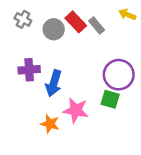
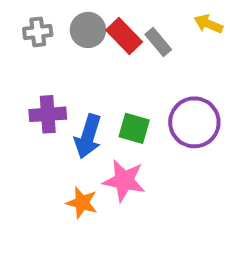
gray cross: (23, 19) -> (38, 32), turned -35
gray circle: (54, 29) -> (88, 30), moved
green square: (110, 99) -> (134, 128), moved

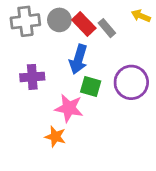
gray cross: (38, 32) -> (25, 21), size x1.5
blue arrow: (88, 136) -> (78, 59), moved
pink star: (124, 181) -> (69, 108), moved

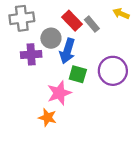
gray circle: (59, 20) -> (51, 38), moved
purple cross: (32, 77) -> (31, 54), moved
pink star: (69, 108) -> (59, 93), turned -30

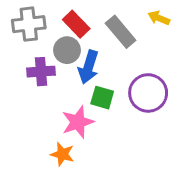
red rectangle: (72, 21) -> (76, 24), moved
gray rectangle: (92, 24) -> (121, 32), size x1.5

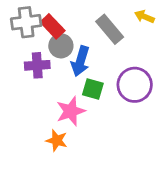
red rectangle: (76, 24) -> (53, 26), moved

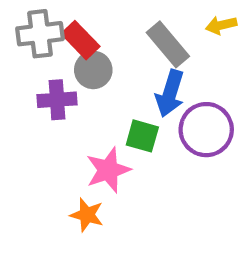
yellow arrow: (144, 17) -> (221, 25), turned -36
blue arrow: (80, 61) -> (170, 93), moved

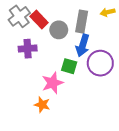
gray cross: (40, 34) -> (19, 16), turned -30
gray rectangle: (168, 44) -> (82, 22), turned 50
gray circle: (93, 70) -> (59, 30), moved

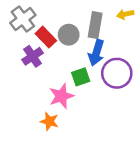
red rectangle: (39, 19) -> (46, 37), moved
purple cross: (28, 49) -> (33, 56), turned -30
green square: (69, 66) -> (81, 77), turned -35

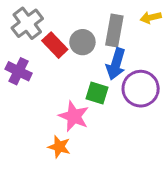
purple cross: (33, 56) -> (19, 71), moved, turned -30
green square: (81, 77) -> (97, 93), turned 36
pink star: (61, 96) -> (74, 116), turned -30

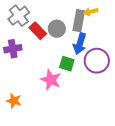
yellow arrow: (151, 17) -> (91, 12), moved
purple cross: (19, 71) -> (13, 49), turned -36
orange star: (59, 147) -> (14, 101), moved

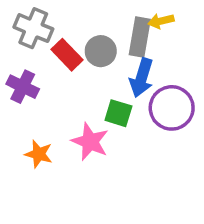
gray cross: (19, 16) -> (33, 28), turned -30
purple cross: (13, 49) -> (23, 87), turned 36
orange star: (14, 101) -> (39, 154), moved

